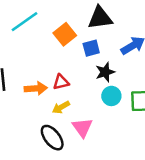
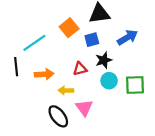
cyan line: (24, 22) -> (34, 43), moved
red triangle: (61, 82) -> (80, 69), moved
yellow arrow: (61, 107) -> (66, 90), turned 32

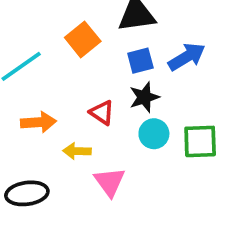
blue square: (92, 40) -> (140, 61), moved
red triangle: (80, 69) -> (102, 113), turned 48
black ellipse: (58, 116) -> (27, 193), moved, turned -60

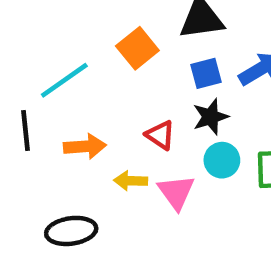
pink triangle: (110, 182) -> (176, 192), moved

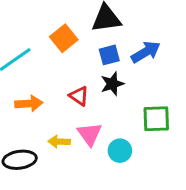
cyan circle: (222, 160) -> (120, 151), moved
yellow arrow: (131, 181) -> (59, 142), moved

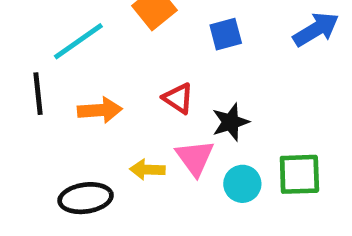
blue arrow: (146, 52) -> (316, 29), moved
black star: (112, 84) -> (230, 122), moved
green square: (156, 119) -> (299, 174), moved

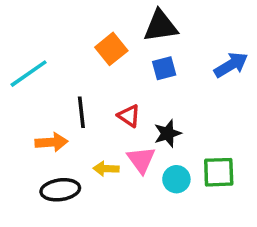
cyan line: (78, 41) -> (29, 74), moved
black line: (38, 94) -> (81, 112), moved
orange arrow: (100, 110) -> (51, 142), moved

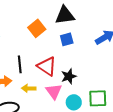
red triangle: (129, 116) -> (47, 66), size x1.5
yellow arrow: (106, 169) -> (29, 88), moved

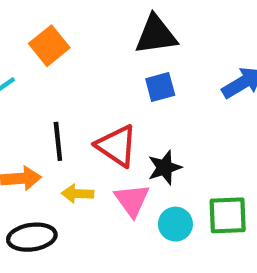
orange square: (37, 28) -> (49, 46), moved

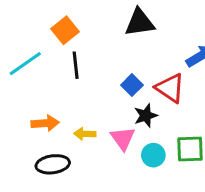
blue square: (160, 87) -> (132, 85), moved, turned -30
black line: (58, 141) -> (76, 65), moved
red triangle: (117, 146) -> (170, 88), moved

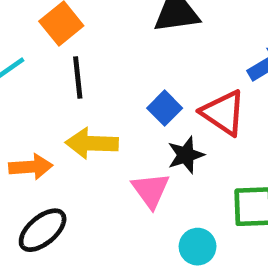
yellow arrow: (85, 134) -> (92, 143), moved, size x1.5
cyan circle: (153, 155) -> (198, 247), moved
black ellipse: (53, 164) -> (43, 230), turned -32

